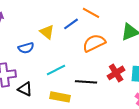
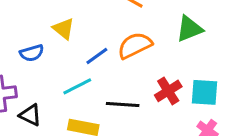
blue line: (71, 24) -> (97, 56), moved

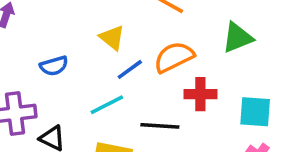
yellow triangle: (64, 29) -> (112, 38), moved
red cross: (168, 91) -> (200, 94), moved, turned 32

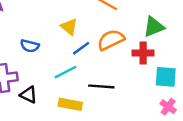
blue semicircle: (54, 66) -> (30, 46), turned 30
red cross: (200, 94) -> (143, 53), moved

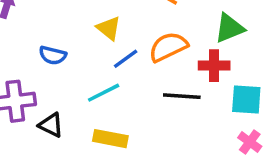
black line: (101, 86) -> (182, 96), moved

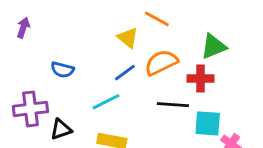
yellow triangle: (109, 28) -> (128, 38), moved
cyan square: (246, 100) -> (208, 123), moved
black triangle: (51, 125) -> (61, 129), turned -45

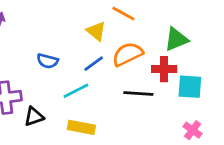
blue semicircle: (62, 70) -> (47, 61), moved
cyan square: (208, 123) -> (190, 87), moved

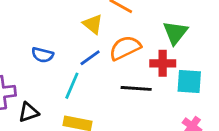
green triangle: (176, 39) -> (175, 33), turned -30
cyan line: (76, 91) -> (72, 86), turned -40

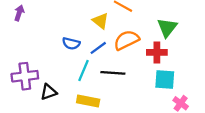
blue semicircle: (43, 55) -> (71, 43), moved
cyan square: (189, 81) -> (165, 80), moved
black line: (136, 88) -> (113, 73), moved

